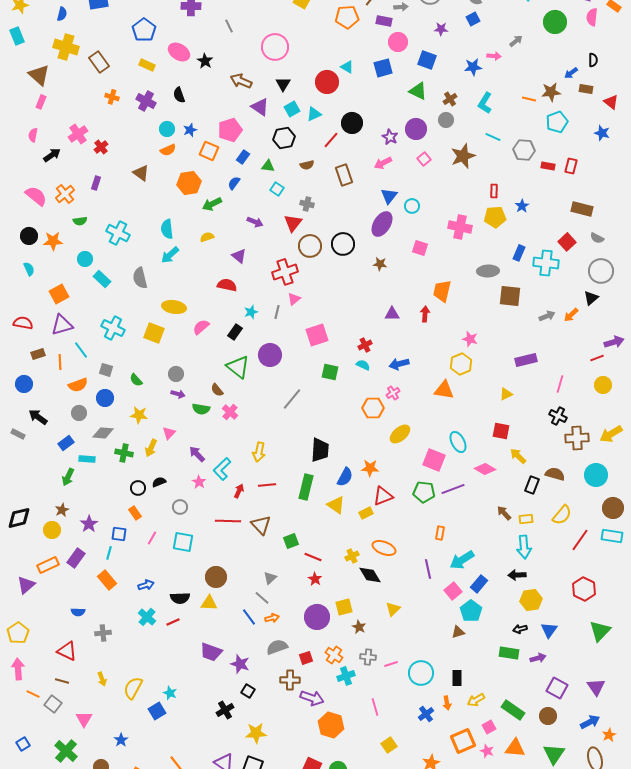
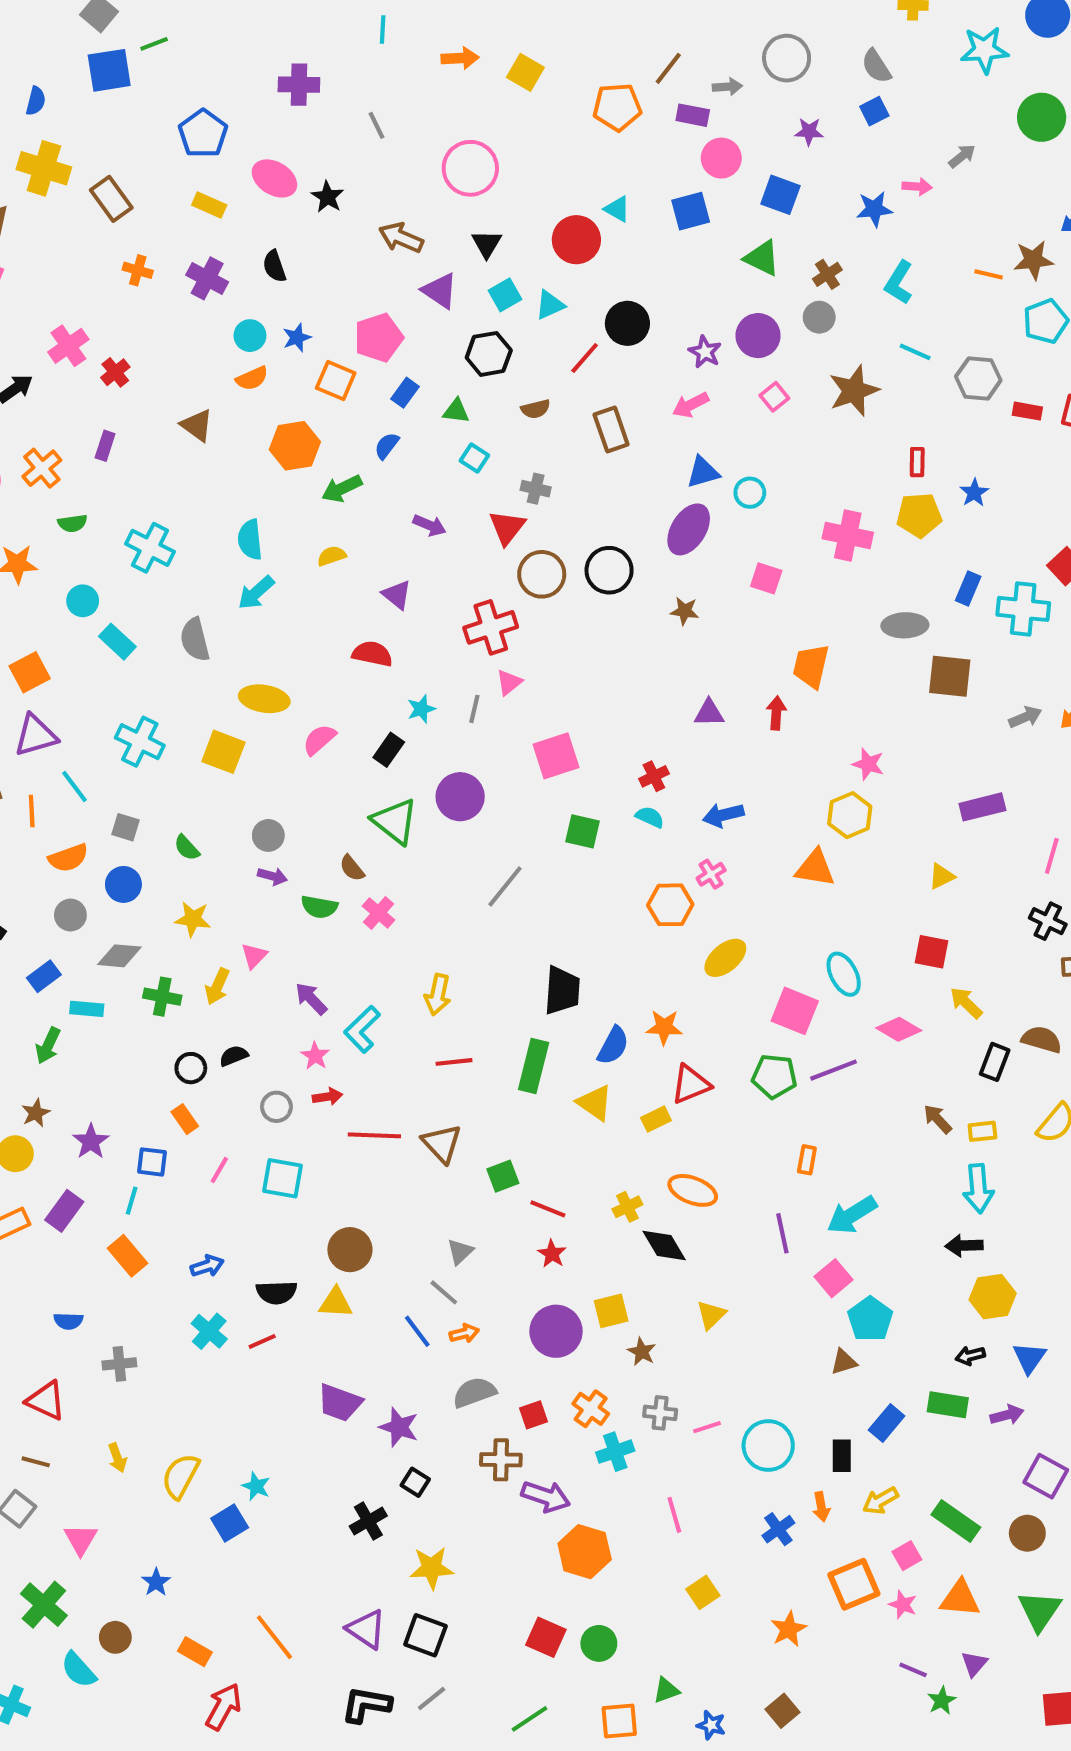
blue triangle: (389, 196) -> (703, 472), turned 36
red arrow: (239, 491) -> (327, 1097), moved, turned 56
blue rectangle: (479, 584) -> (887, 1423), moved

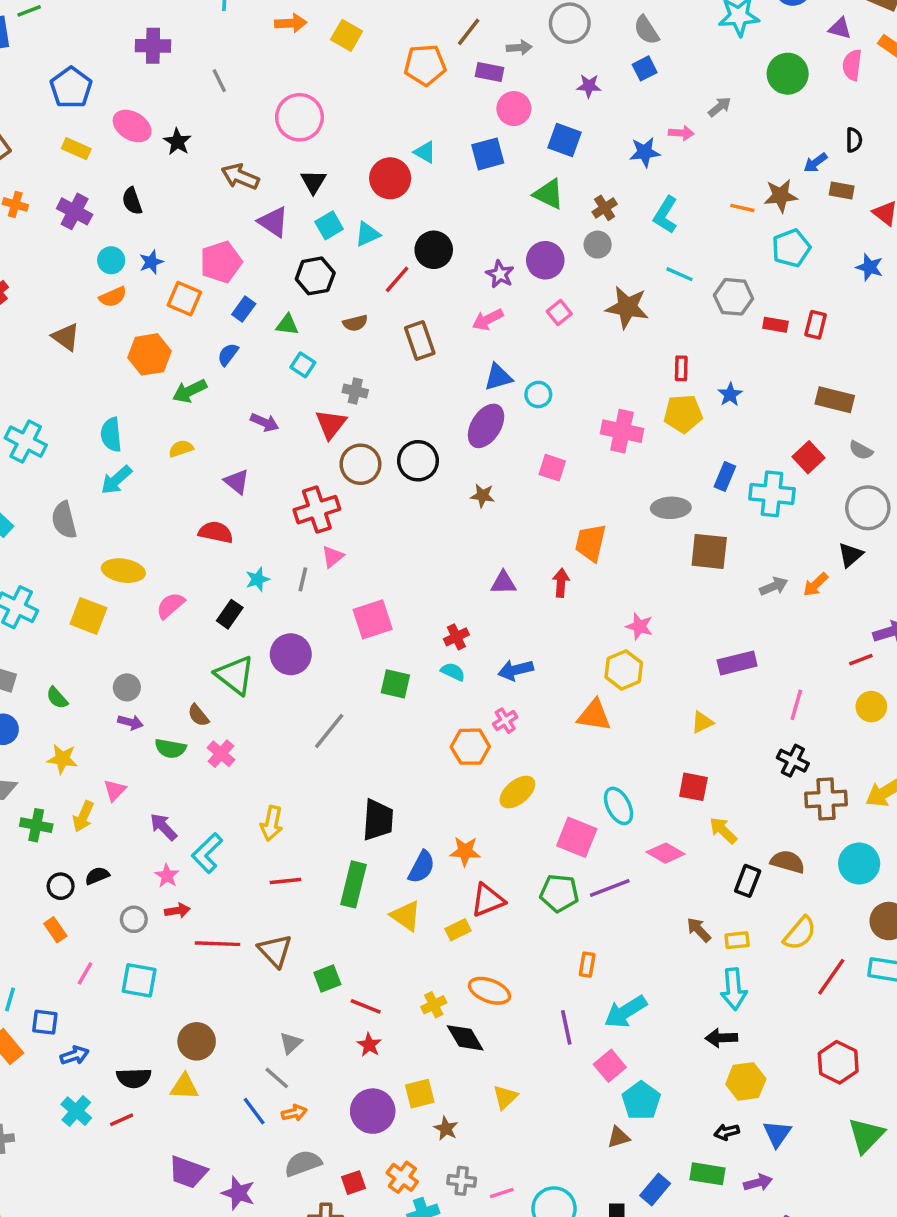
brown star: (854, 391) -> (627, 307), turned 30
blue square: (152, 1162) -> (45, 1022), moved

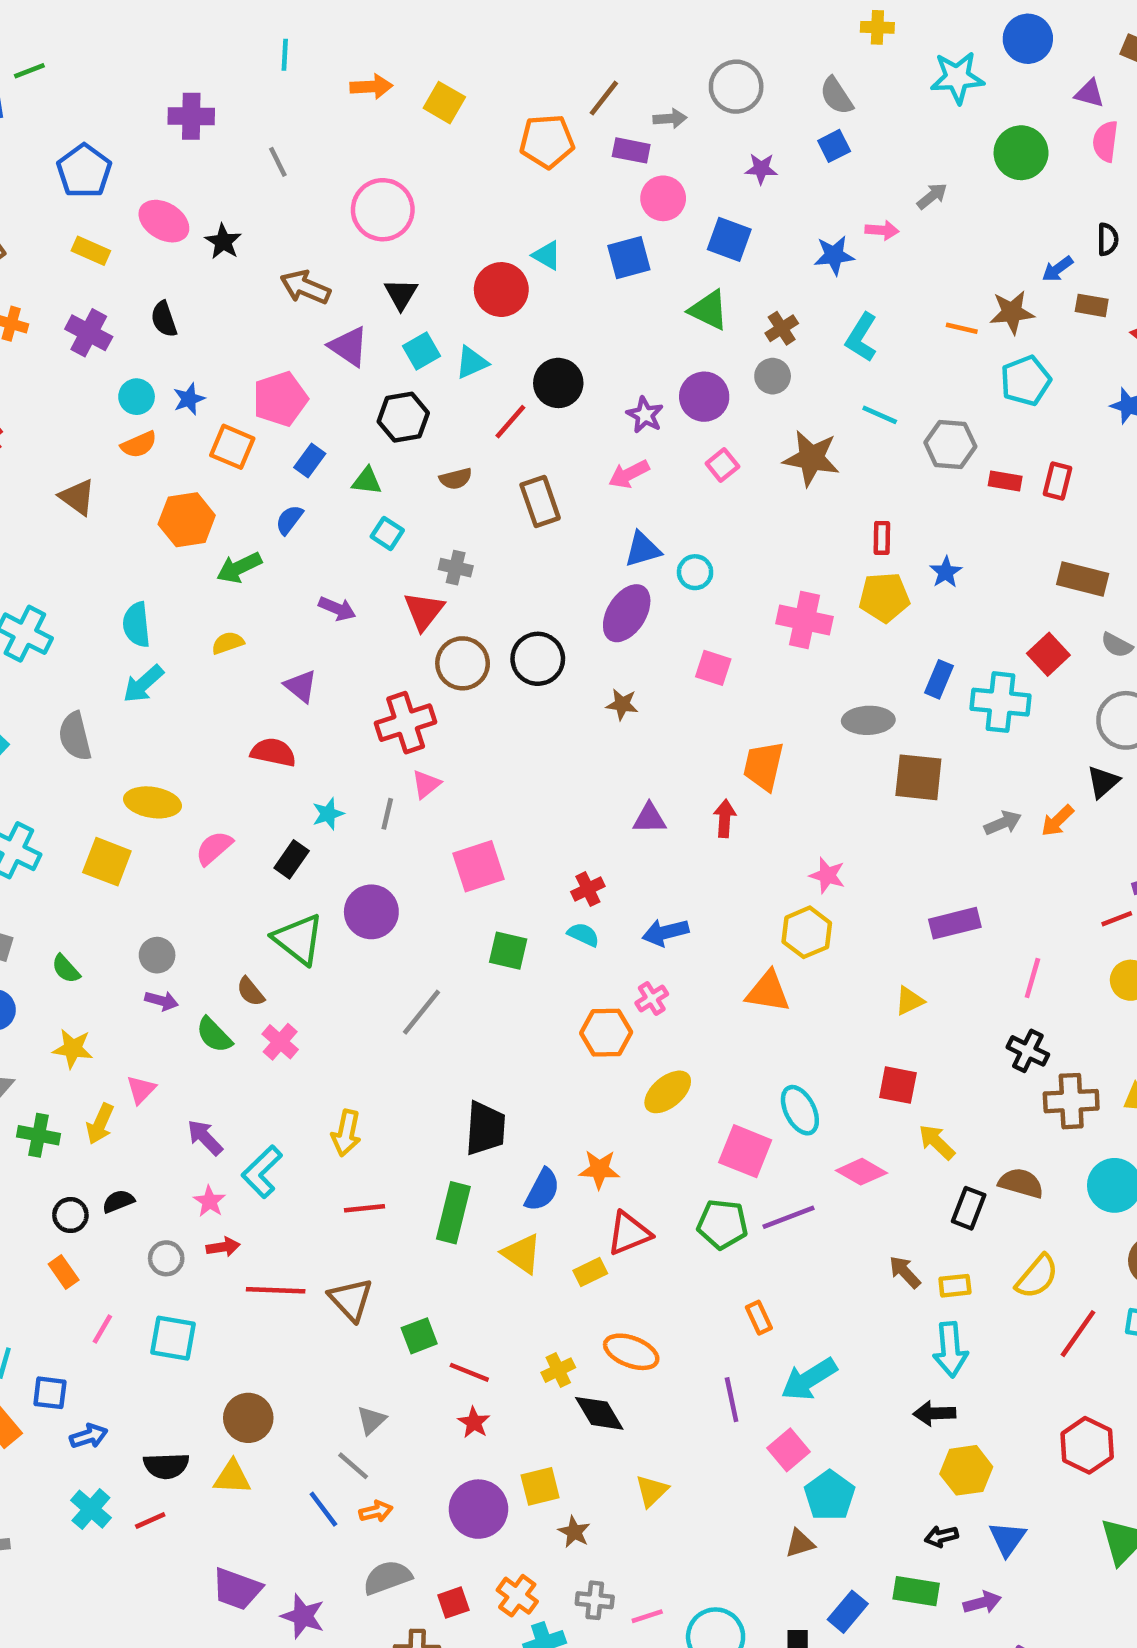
green semicircle: (170, 748) -> (214, 1035), turned 36
orange rectangle: (587, 965) -> (759, 1318), turned -35

